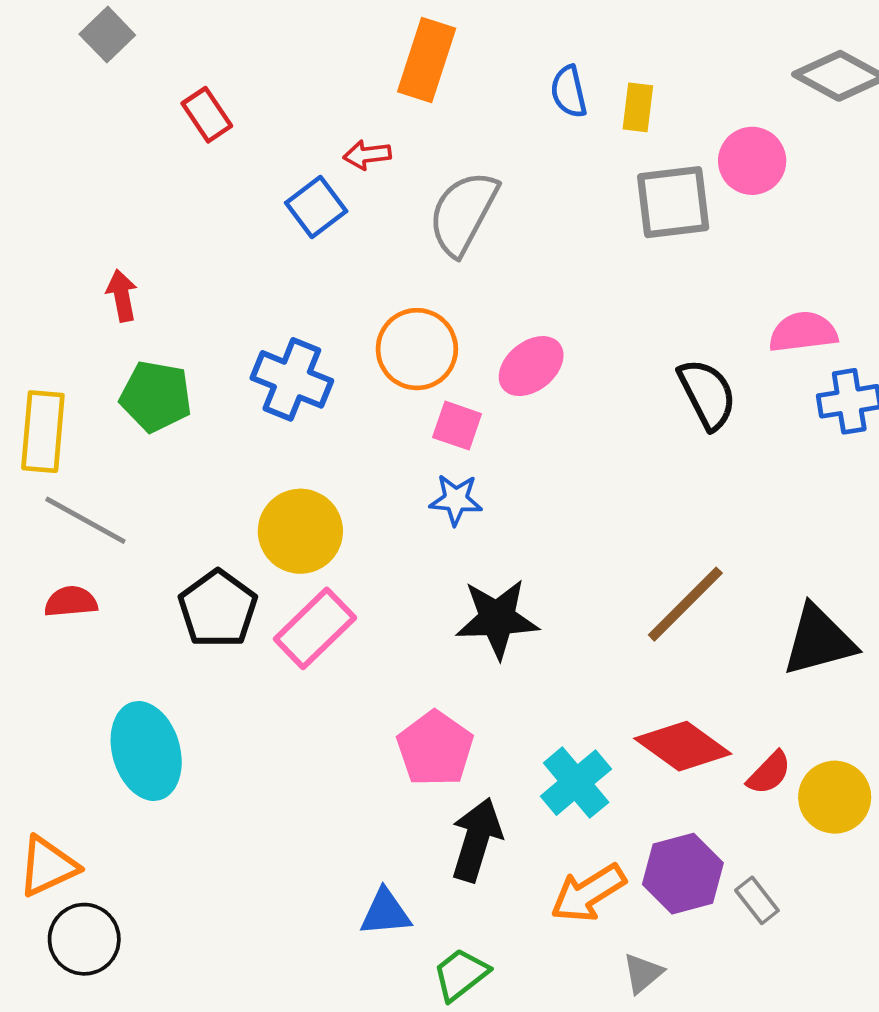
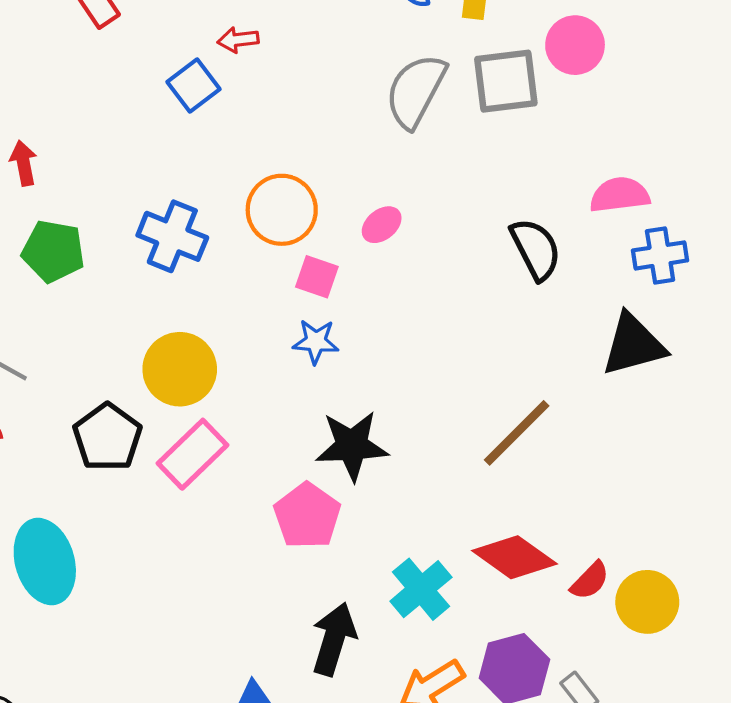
gray semicircle: (463, 213) -> (416, 91), moved
pink ellipse: (531, 366) -> (382, 225), size x0.7
black triangle: (819, 640) -> (633, 345), moved
pink pentagon: (435, 749) -> (307, 516), moved

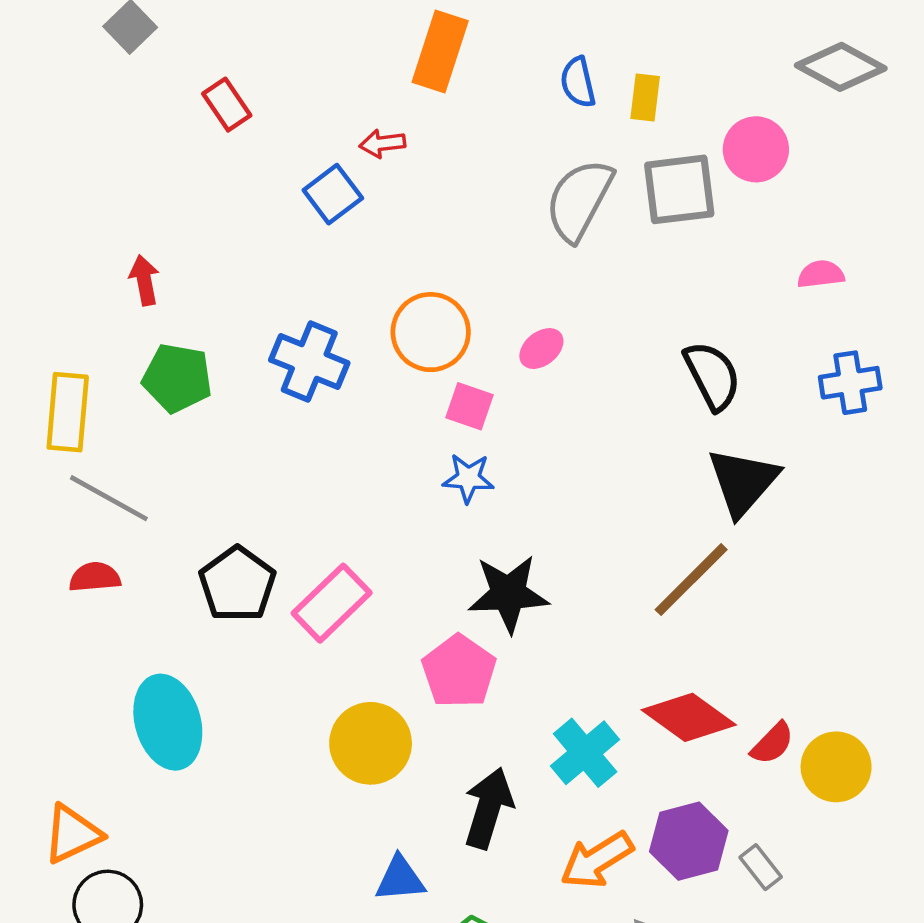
pink semicircle: (620, 195) -> (821, 274), moved, size x0.7
black triangle: (633, 345) -> (743, 482), moved, turned -34
yellow circle: (180, 369) -> (371, 743), moved

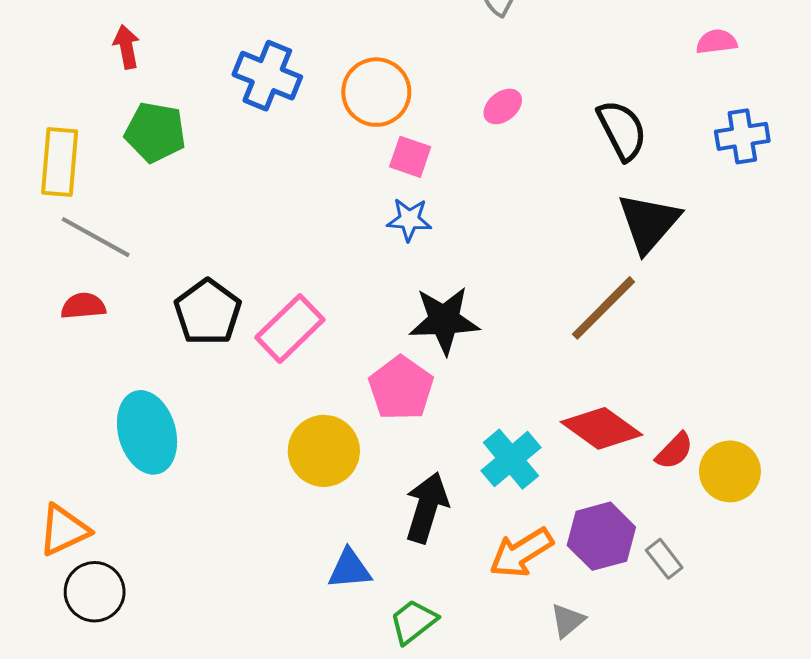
pink ellipse: (541, 349) -> (503, 106), moved
blue cross: (309, 361) -> (267, 76), moved

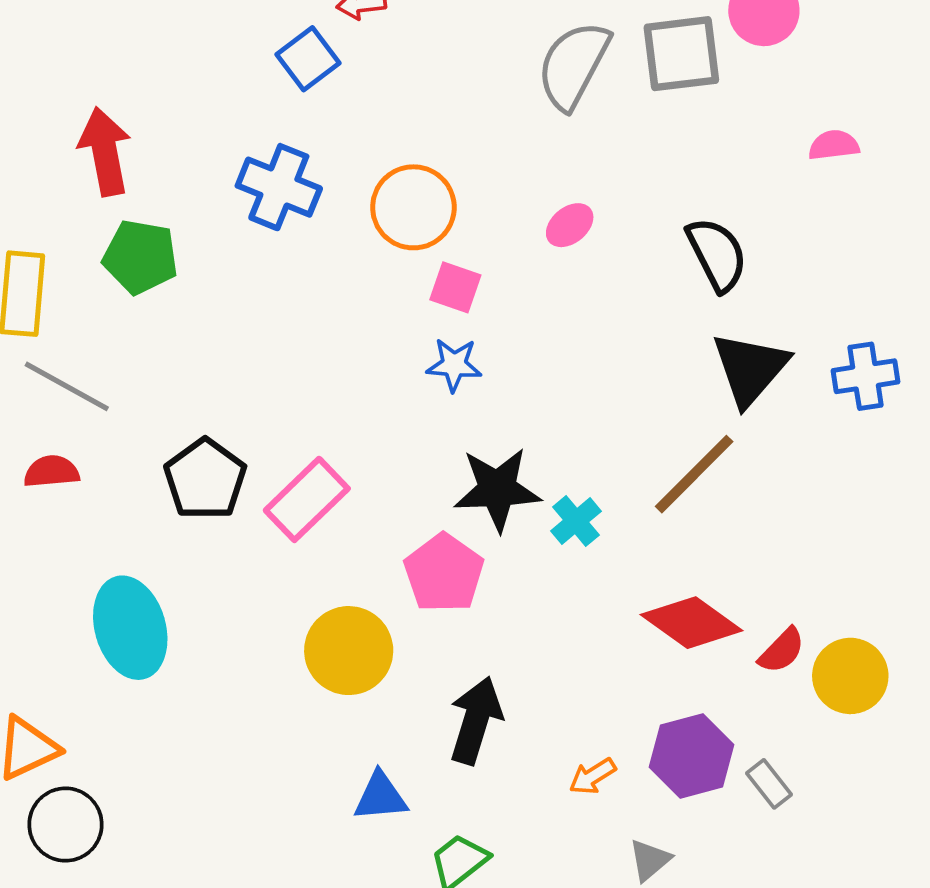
red arrow: (126, 47) -> (105, 151), size x1.6
blue cross: (742, 136) -> (866, 376), moved
cyan cross: (511, 459) -> (576, 521), moved, size x0.7
orange arrow: (521, 553) -> (592, 776), size x0.6

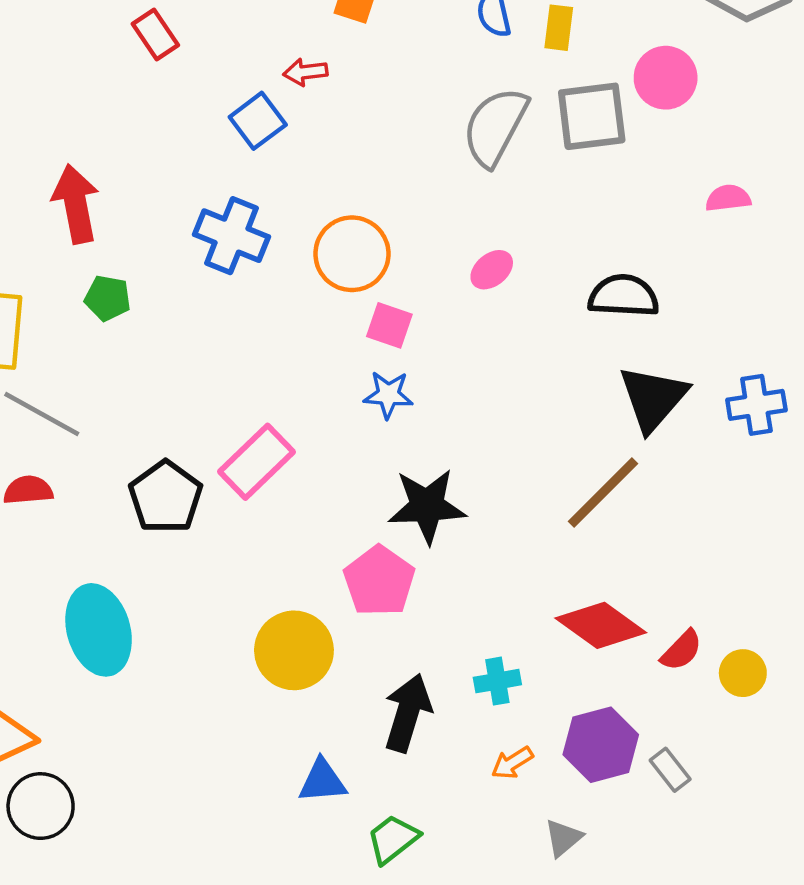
black semicircle: (717, 254) -> (624, 296), turned -60
green pentagon: (140, 257) -> (108, 298), size x0.7
pink rectangle: (307, 499) -> (256, 462), moved
cyan cross: (576, 521) -> (497, 681), moved, turned 30
yellow circle: (850, 676) -> (743, 673), size x0.7

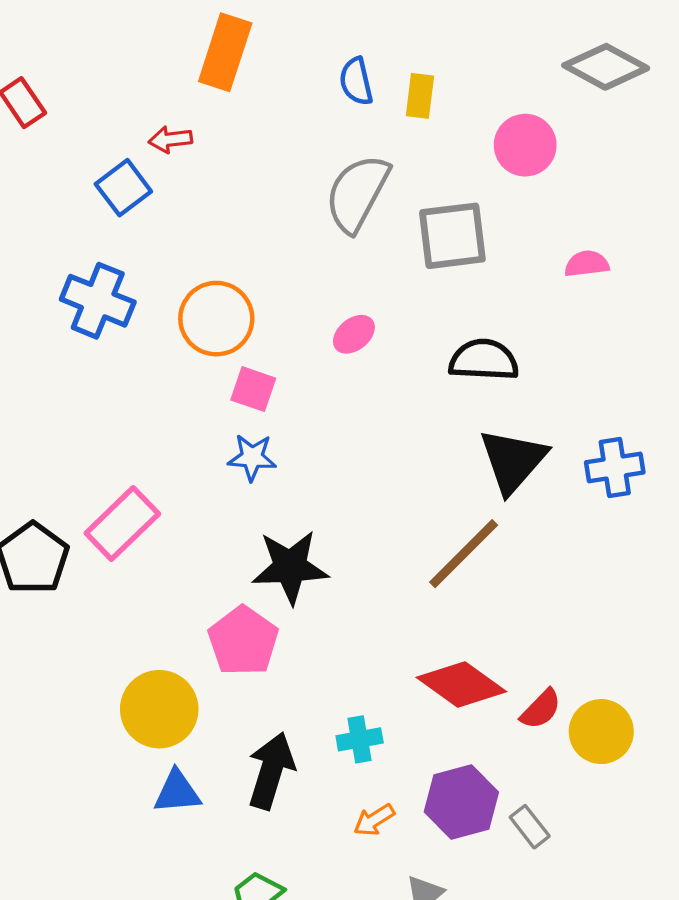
gray square: (592, 116) -> (452, 236), moved
yellow circle: (743, 673) -> (601, 732), size x1.4
blue triangle: (322, 781) -> (177, 792), moved

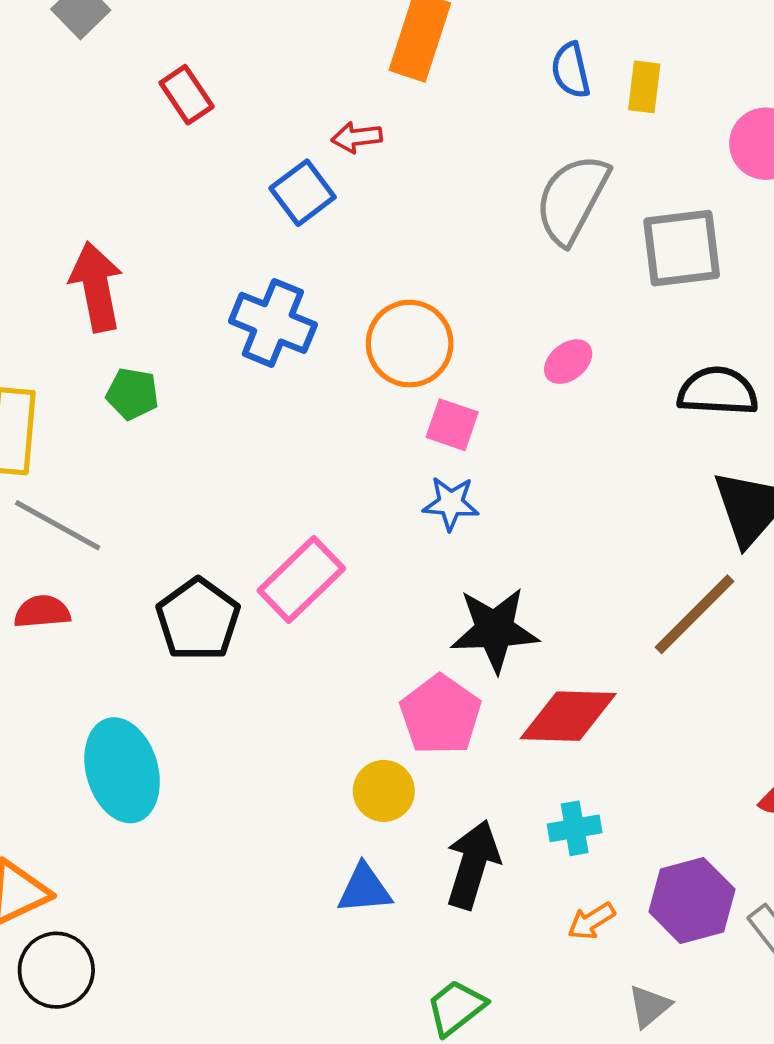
red diamond: (461, 685) -> (568, 716), moved, turned -34
yellow circle: (159, 709) -> (384, 791), moved, size x0.7

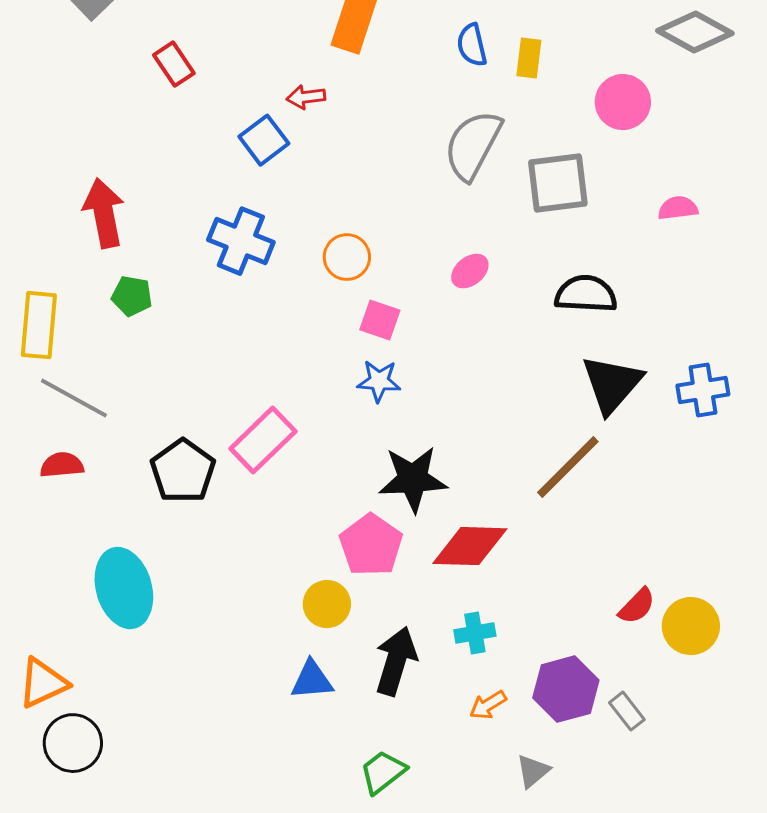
orange circle: (410, 344) -> (347, 257), size x0.7

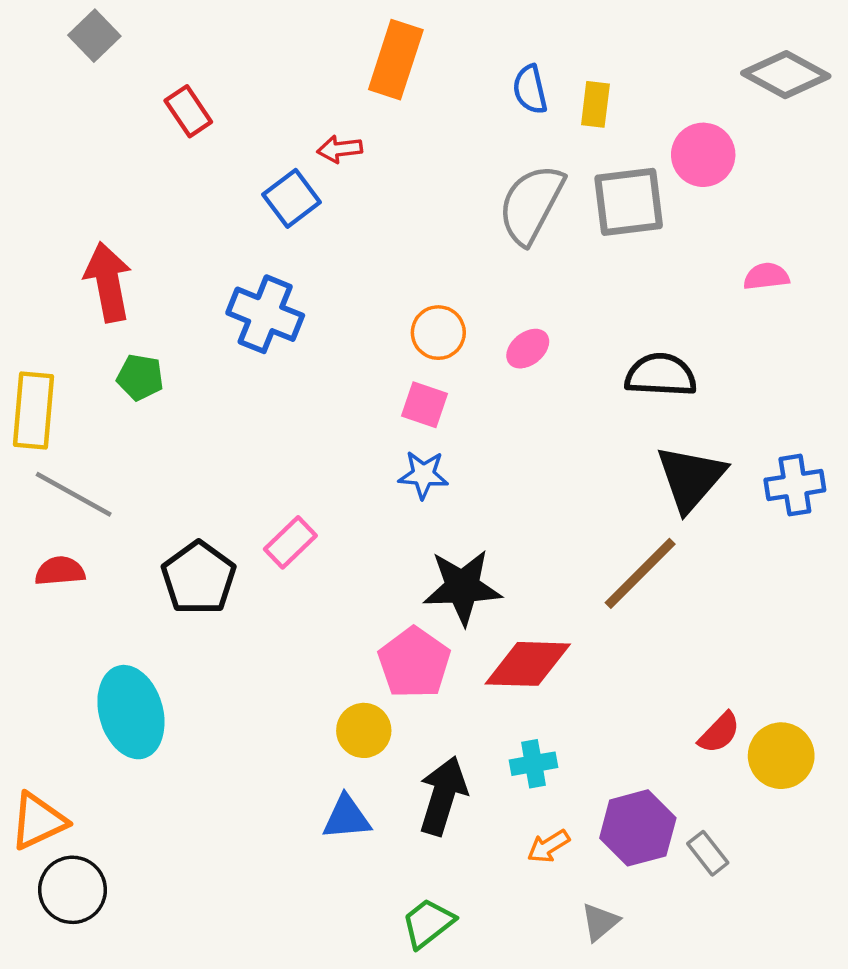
gray square: (558, 183) -> (629, 202), moved
orange circle: (347, 257) -> (438, 333), moved
pink rectangle: (263, 440) -> (290, 542), size x0.7

